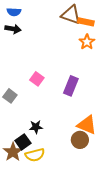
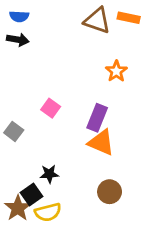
orange rectangle: (86, 22) -> (129, 18), moved
orange star: (87, 42) -> (116, 71), moved
orange triangle: (87, 125) -> (101, 142), moved

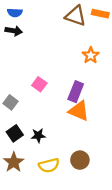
brown circle: (110, 192) -> (80, 160), moved
black square: (31, 194) -> (15, 133), moved
yellow semicircle: (48, 212) -> (49, 165), moved

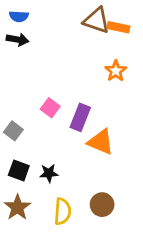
orange rectangle: (100, 14) -> (118, 27), moved
purple rectangle: (76, 92) -> (80, 117), moved
black square: (15, 133) -> (19, 170), turned -35
yellow semicircle: (49, 165) -> (62, 211), turned -72

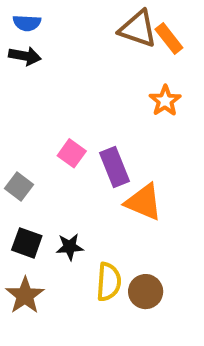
orange rectangle: (118, 27) -> (169, 38), turned 40
purple rectangle: (80, 117) -> (114, 167), turned -44
yellow semicircle: (62, 211) -> (109, 282), moved

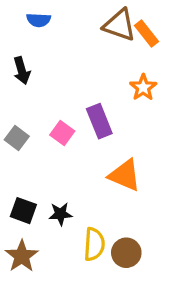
blue semicircle: (27, 23) -> (39, 20), moved
black arrow: (25, 56) -> (22, 71), moved, turned 64
purple rectangle: (114, 167) -> (99, 121), moved
gray square: (19, 186) -> (17, 138), moved

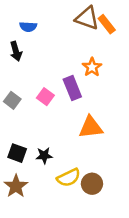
blue semicircle: (39, 20) -> (28, 27), moved
orange star: (143, 87) -> (92, 67), moved
orange triangle: (125, 175) -> (91, 127), turned -30
yellow semicircle: (94, 244) -> (69, 178), turned 60

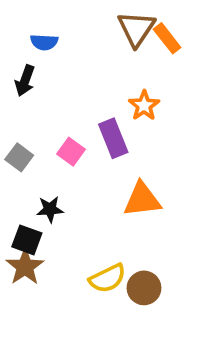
brown triangle: (87, 18) -> (136, 29), turned 45
black arrow: (16, 51) -> (25, 81), turned 36
black star: (44, 156) -> (50, 209), moved
brown star: (16, 186) -> (25, 267), moved

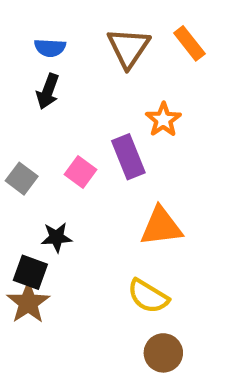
brown triangle: (136, 29) -> (128, 48), moved
black arrow: (25, 81) -> (48, 91), moved
yellow semicircle: (108, 278) -> (148, 296), moved, turned 57
brown circle: (144, 288) -> (163, 353), moved

